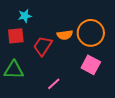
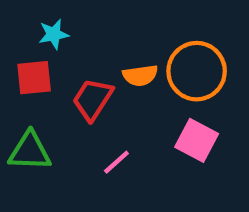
pink line: (54, 84) -> (116, 162), moved

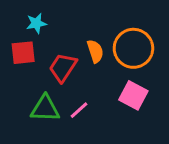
orange semicircle: (140, 75) -> (95, 51), turned -100
green triangle: (30, 151) -> (45, 109), moved

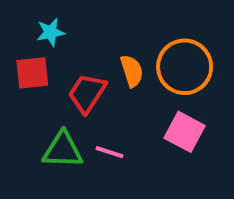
pink line: (79, 110) -> (109, 152), turned 60

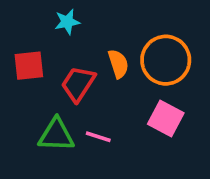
cyan star: (51, 32) -> (67, 22), moved

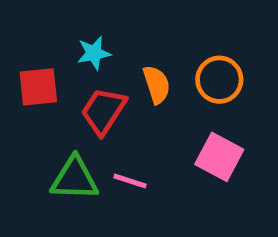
cyan star: (67, 22) -> (94, 53), moved
orange circle: (166, 60) -> (219, 80), size x0.7

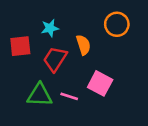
orange circle: (219, 80) -> (117, 24), moved
pink square: (219, 157) -> (100, 83), moved

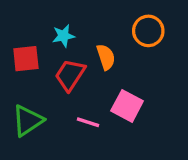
green triangle: (40, 95) -> (28, 121), moved, turned -36

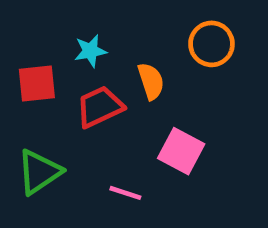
red trapezoid: (70, 75) -> (100, 107), turned 32
pink line: (88, 122) -> (125, 193), moved

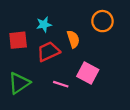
pink line: (125, 193) -> (61, 84), moved

